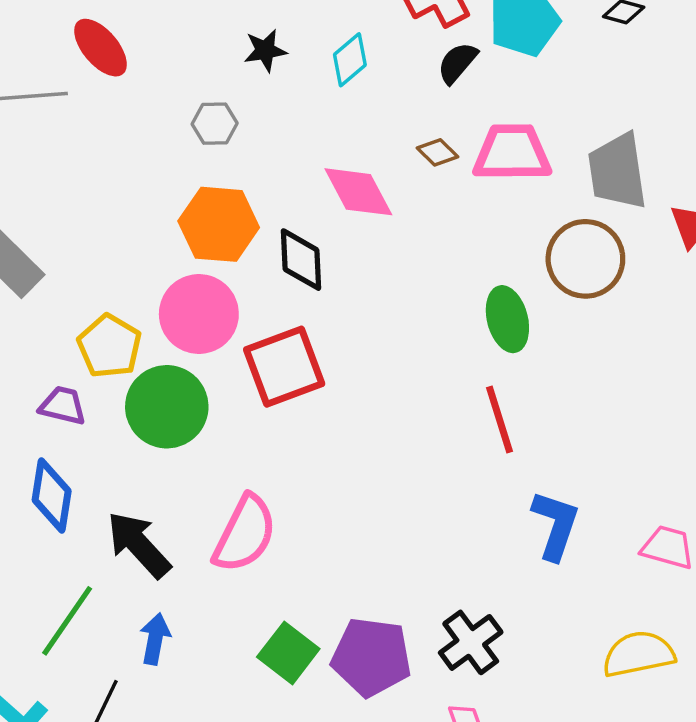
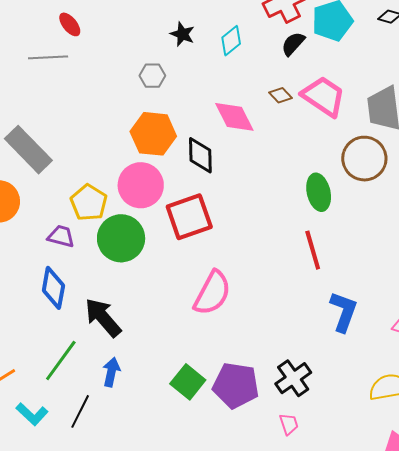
red ellipse: (101, 48) -> (70, 24), moved, size x0.7
black star: (265, 50) -> (182, 34), turned 30
pink trapezoid: (512, 153) -> (323, 96), turned 33
pink semicircle: (245, 534) -> (212, 293), moved

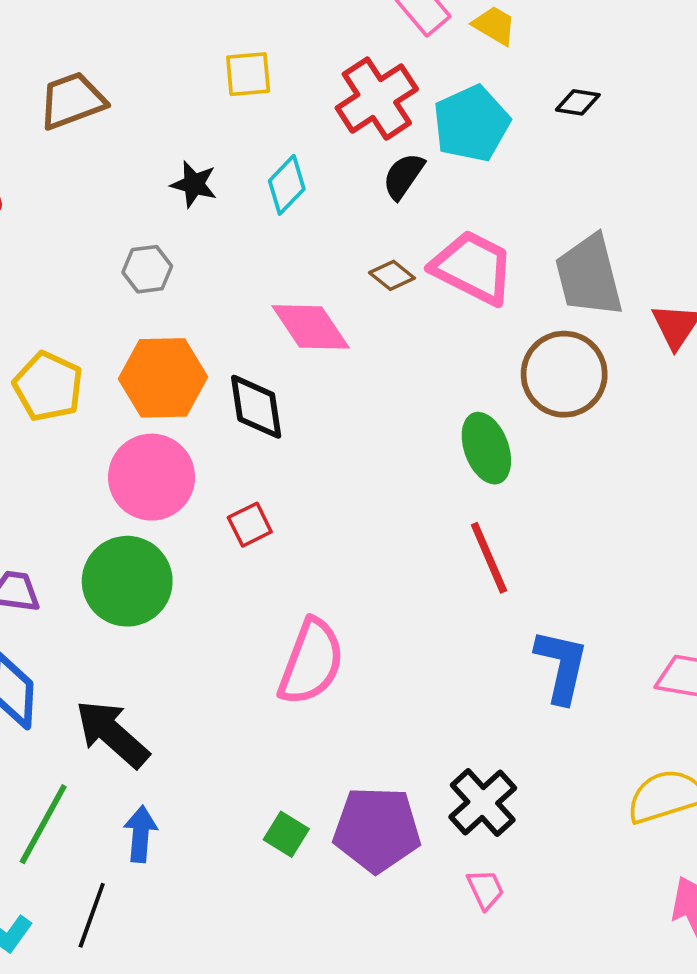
yellow pentagon: (89, 203) -> (48, 386), moved
red square: (189, 217) -> (250, 525), size x0.5
green square: (188, 382) -> (286, 834), size x0.7

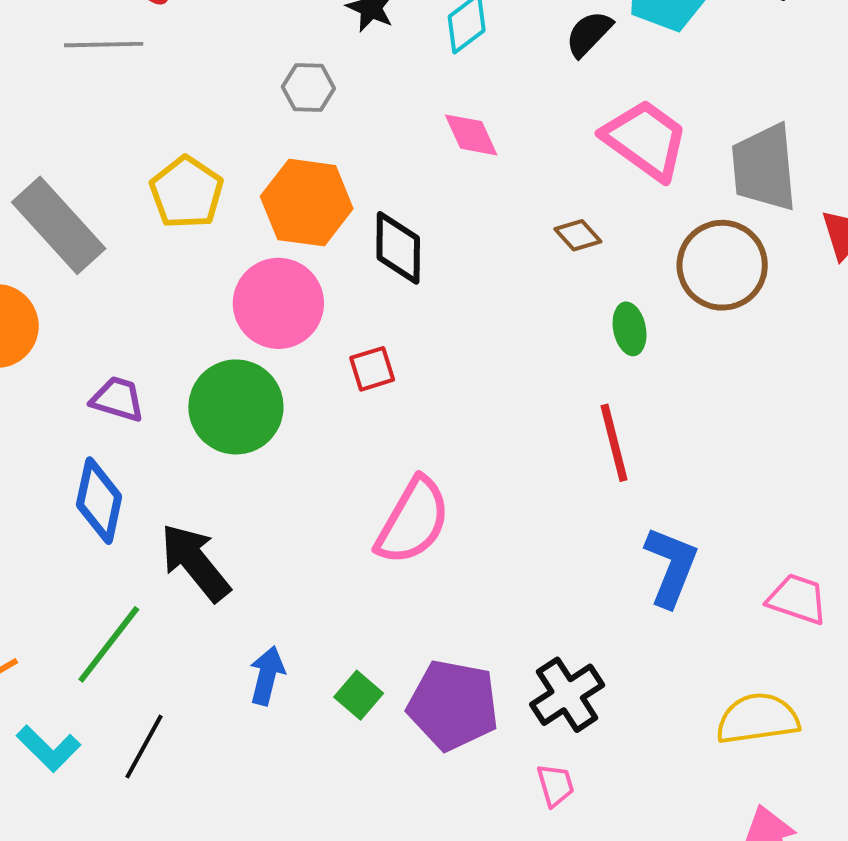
brown diamond: (392, 275) -> (578, 235), moved
pink diamond: (311, 327) -> (471, 135), moved, size x0.7
green ellipse: (486, 448) -> (630, 329), size x0.7
blue arrow: (140, 834) -> (267, 676), moved

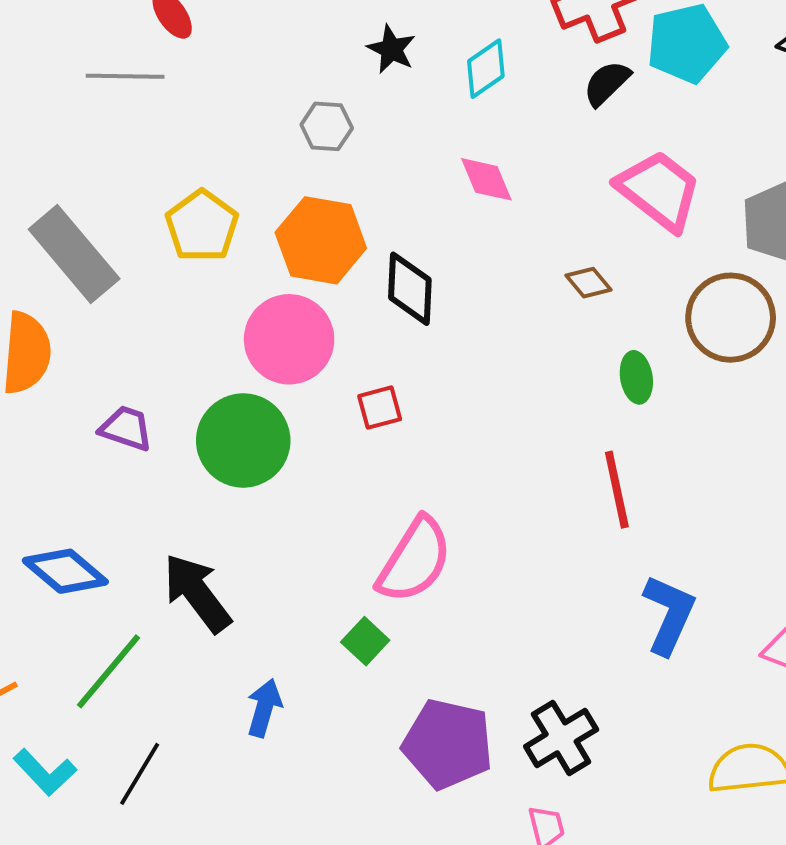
blue diamond: (99, 501) -> (65, 571), moved, turned -64
green square: (359, 695) -> (365, 641), moved

